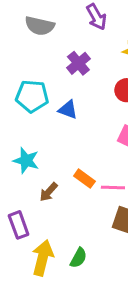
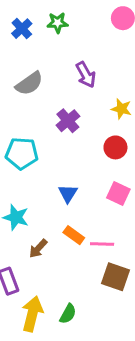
gray semicircle: (40, 26) -> (29, 84), turned -48
blue triangle: (68, 110) -> (68, 193), moved, turned 42

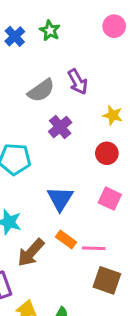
green star: (58, 23) -> (50, 31), turned 30
gray semicircle: (29, 84) -> (41, 90), moved
blue triangle: (68, 193) -> (60, 199), size x1.4
brown arrow: (38, 248) -> (31, 253), size x1.5

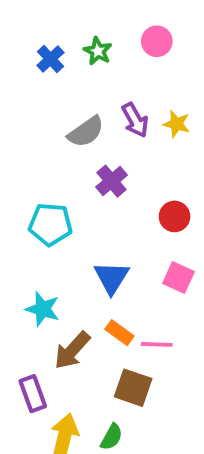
pink circle: (114, 26) -> (157, 41), moved
yellow star: (113, 115) -> (176, 124), moved
brown square: (107, 280) -> (133, 388), moved

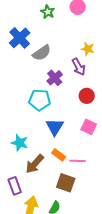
blue cross: (50, 59) -> (20, 38), moved, size x1.5
purple arrow: (135, 120) -> (79, 67), moved
cyan pentagon: (50, 224) -> (40, 100), moved

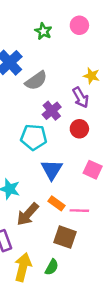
red circle: (87, 96) -> (79, 129), moved

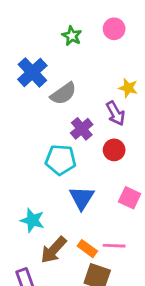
orange rectangle: (57, 203) -> (87, 249), moved

